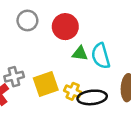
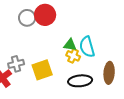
red circle: (65, 27) -> (45, 15), moved
yellow cross: (73, 91) -> (73, 56), moved

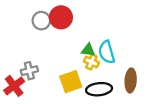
yellow square: (42, 70) -> (71, 82), moved

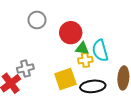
red circle: (61, 17) -> (71, 33), moved
yellow cross: (91, 62) -> (85, 60), turned -32

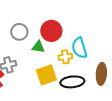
gray circle: (37, 20) -> (19, 32), moved
green triangle: (82, 48) -> (38, 47), moved

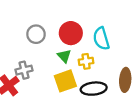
green triangle: (38, 47) -> (64, 56), moved, turned 40
cyan semicircle: (79, 48) -> (101, 39), moved

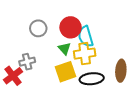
cyan semicircle: (101, 39) -> (86, 36), moved
yellow cross: (86, 61) -> (85, 54), size x1.5

